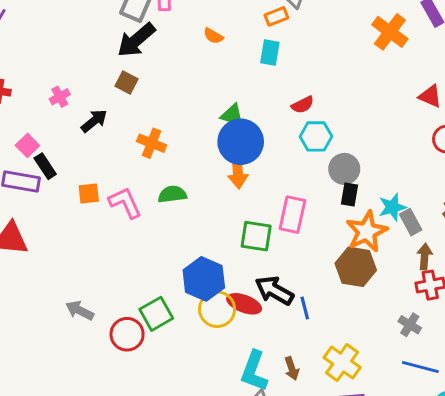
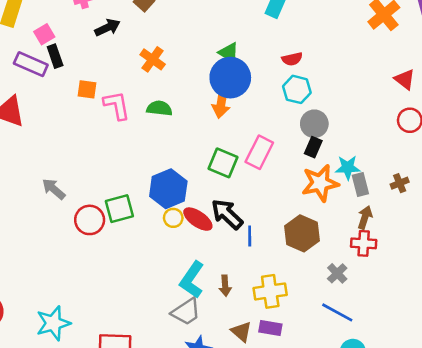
brown hexagon: (356, 267) -> (302, 233), moved
yellow circle: (217, 309) -> (173, 218), size x0.6
yellow cross: (342, 363) -> (270, 291), turned 32

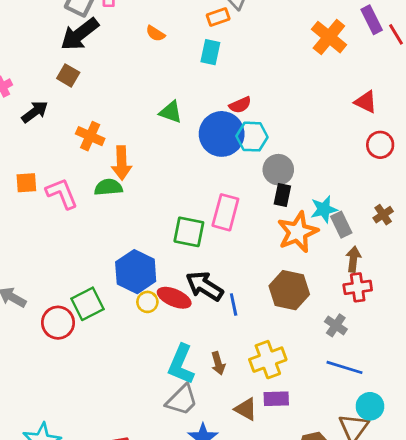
blue circle: (230, 78) -> (222, 134), moved
orange arrow: (221, 103) -> (122, 163), moved

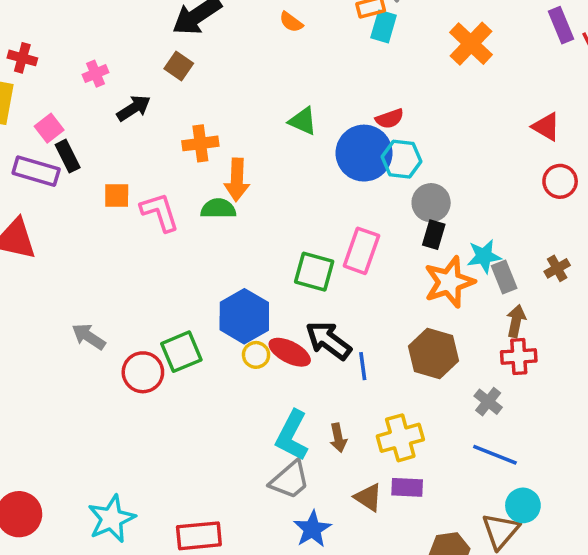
orange cross: (329, 37) -> (471, 44), moved
cyan rectangle: (210, 52) -> (384, 27), moved
orange cross: (90, 136) -> (200, 143), turned -36

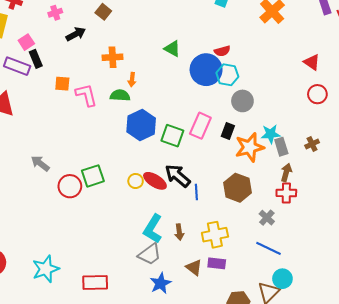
orange arrow: (237, 180) -> (132, 80), size x0.6
black rectangle: (434, 235) -> (228, 131), moved
blue hexagon: (244, 316) -> (141, 125), moved

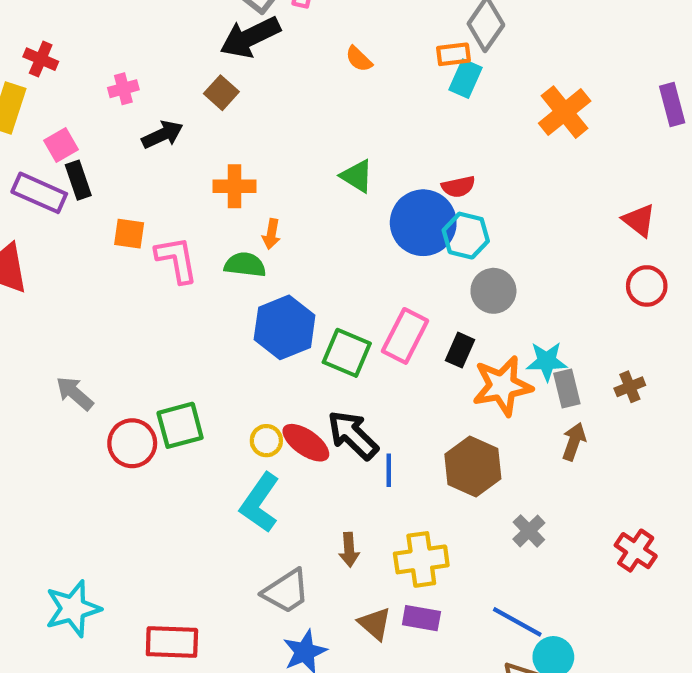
red cross: (286, 193) -> (636, 551), moved, turned 30
cyan L-shape: (153, 229) -> (260, 503), moved
blue line: (268, 248) -> (517, 622), moved

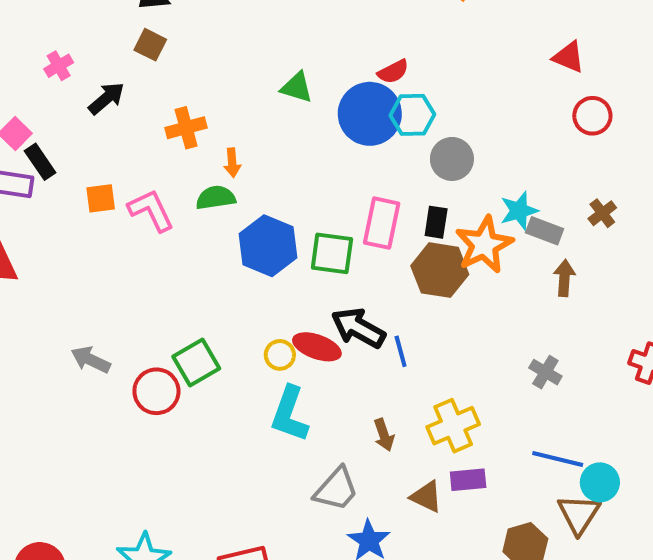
gray rectangle: (567, 389) -> (545, 231), turned -40
brown hexagon: (473, 467) -> (440, 270), moved

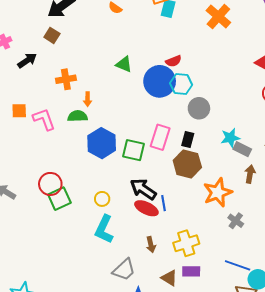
orange star: (484, 245) -> (218, 192), moved
red ellipse: (317, 347) -> (146, 208), moved
red circle: (156, 391) -> (50, 184), moved

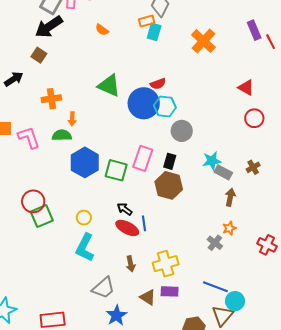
green triangle: (124, 64) -> (109, 86), size x1.4
black arrow: (143, 189) -> (125, 209), size x0.6
orange star: (218, 192) -> (229, 228), moved, size x0.5

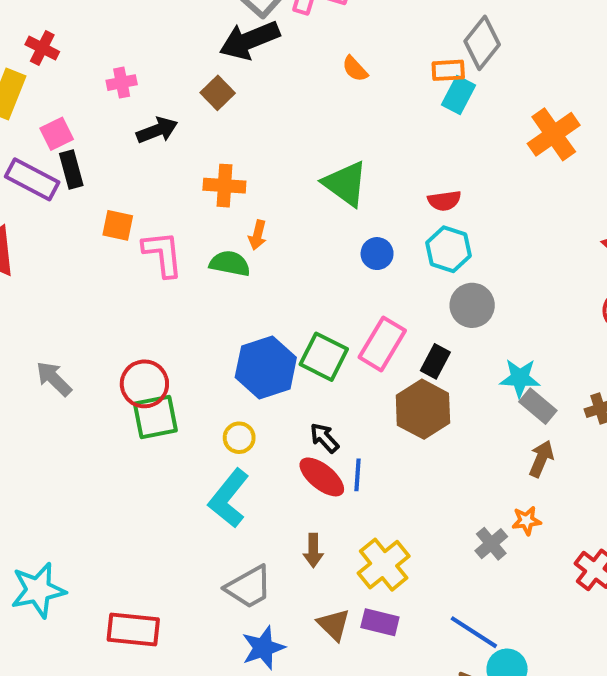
blue circle: (144, 103) -> (377, 254), moved, size x0.5
blue hexagon: (85, 162) -> (266, 367), moved
yellow cross: (166, 264) -> (384, 565), turned -35

